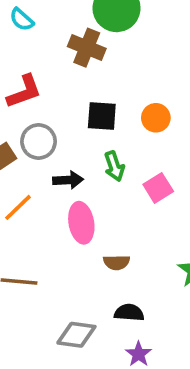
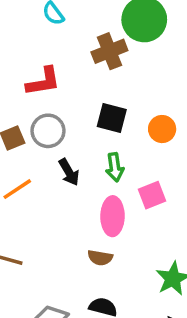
brown cross: (87, 48) -> (109, 51), turned 36
black arrow: (68, 180) -> (69, 172), turned 52
pink ellipse: (81, 223) -> (113, 216), moved

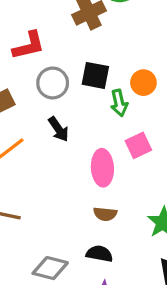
gray circle: (48, 131) -> (53, 83), moved
green arrow: (115, 167) -> (119, 103), moved
brown semicircle: (100, 258) -> (105, 214), moved

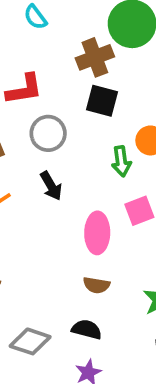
black square: (95, 75) -> (102, 101), moved

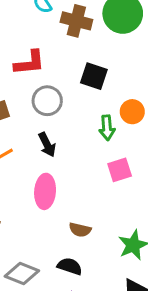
brown cross: (95, 57) -> (76, 21), moved, turned 32
pink ellipse: (97, 233) -> (45, 191), moved

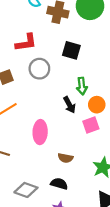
orange circle: (132, 112) -> (97, 105), moved
black arrow: (47, 145) -> (69, 105), moved
pink square: (120, 170) -> (91, 125), moved

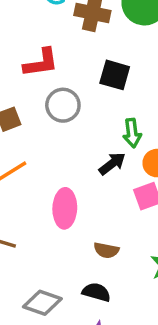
black arrow: (69, 105) -> (112, 164), turned -98

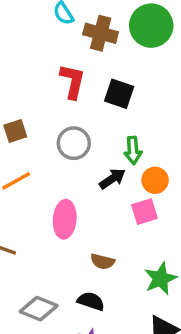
red L-shape: (41, 63) -> (73, 81), moved, turned -72
gray circle: (63, 105) -> (74, 143), moved

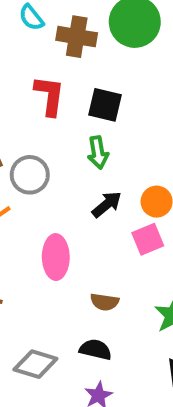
gray circle: (74, 143) -> (30, 175), moved
green arrow: (133, 150) -> (98, 152), moved

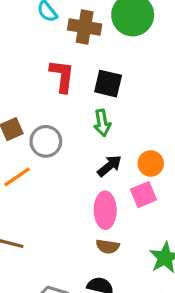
pink ellipse: (56, 257) -> (105, 210), moved

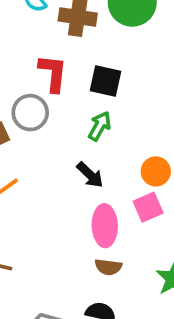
green arrow: (102, 123) -> (100, 126), turned -140
gray circle: (46, 141) -> (30, 113), moved
black arrow: (109, 166) -> (90, 175), moved, turned 85

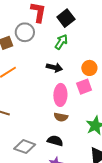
black square: (106, 81) -> (66, 18), turned 36
black arrow: (90, 175) -> (54, 67), turned -35

